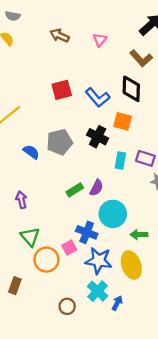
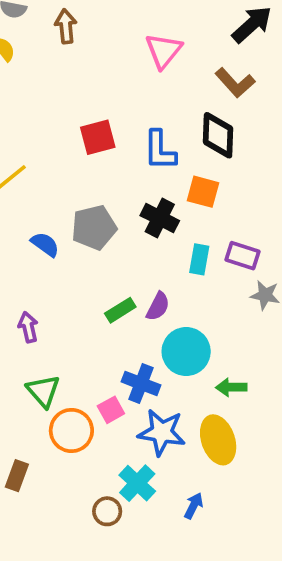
brown arrow: (59, 35) -> (66, 26), moved, turned 60
pink triangle: (100, 40) -> (164, 51), size x1.5
blue L-shape: (98, 97) -> (160, 150), turned 40
cyan cross: (98, 291) -> (137, 483), moved

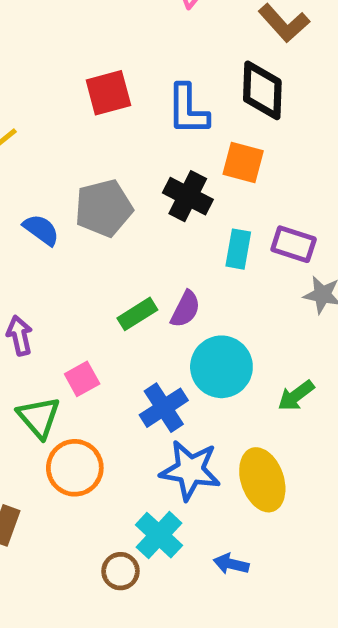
blue cross: (141, 383) -> (164, 408), turned 36
green arrow: (231, 387) -> (296, 396), moved, turned -36
pink square: (111, 410) -> (82, 379), moved
blue arrow: (194, 506) -> (231, 564), turned -104

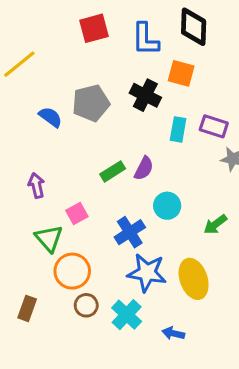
cyan circle: (221, 367) -> (167, 206), size x0.7
brown circle: (120, 571) -> (86, 305), moved

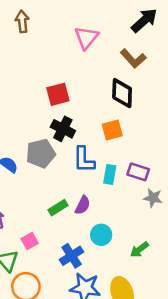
red square: (94, 28) -> (58, 94), moved
blue L-shape: (145, 39) -> (84, 160), moved
orange square: (181, 73) -> (112, 130), turned -30
black cross: (145, 95) -> (63, 129), moved

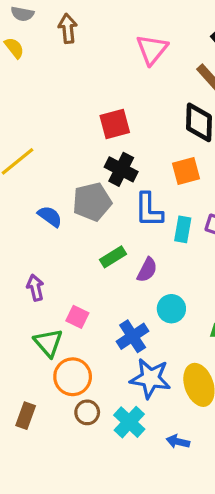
green rectangle: (58, 208) -> (113, 257), moved
pink square: (30, 241) -> (77, 317), turned -35

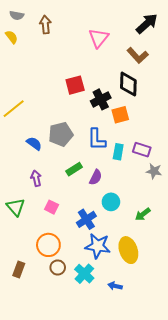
black cross: (121, 169) -> (101, 99), moved, turned 36
purple arrow: (35, 288) -> (36, 178), moved
green triangle: (48, 343) -> (16, 207), moved

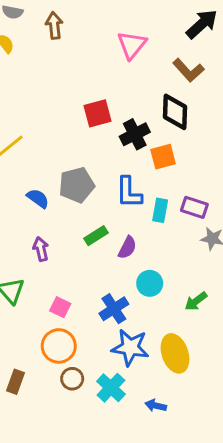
pink square: (52, 207) -> (60, 307), moved

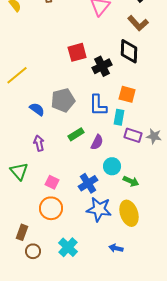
orange square: (163, 157) -> (127, 94), moved, turned 30
purple rectangle: (194, 207) -> (133, 135), moved
green arrow: (196, 301) -> (131, 181), moved, turned -119
brown circle: (72, 379) -> (33, 251), moved
cyan cross: (111, 388) -> (68, 247), moved

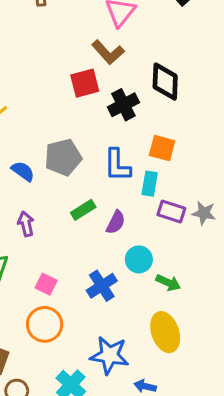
brown L-shape: (138, 23) -> (108, 52), moved
blue star: (99, 209) -> (109, 355), moved

